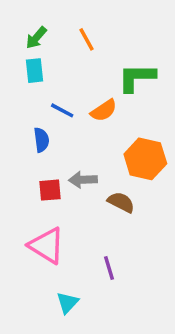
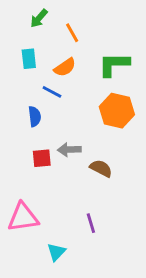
green arrow: (36, 38) -> (39, 18), moved
orange semicircle: (104, 110) -> (65, 67), moved
orange hexagon: (145, 159) -> (117, 111), moved
pink triangle: (47, 246) -> (23, 217), moved, turned -40

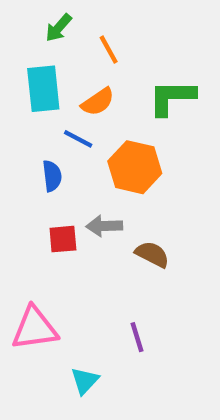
cyan rectangle: (29, 59) -> (43, 89), size x1.5
orange hexagon: (117, 111) -> (135, 167), moved

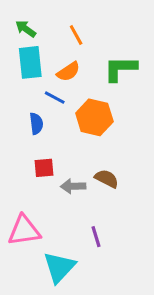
green arrow: (59, 28) -> (26, 29), moved, turned 85
gray arrow: (104, 226) -> (73, 186), moved
cyan triangle: (85, 381) -> (59, 267), size x1.6

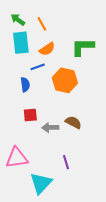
orange line: (76, 35) -> (42, 24), moved
blue line: (55, 98) -> (38, 67), turned -48

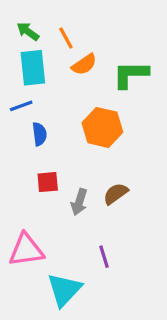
orange semicircle: (47, 49) -> (84, 64), moved
blue line: (38, 67) -> (21, 106), moved
brown semicircle: (73, 122) -> (116, 194), turned -63
gray arrow: (50, 128) -> (79, 202), turned -70

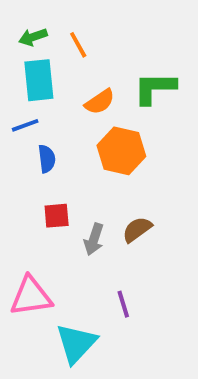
green arrow: (28, 31) -> (33, 37), turned -55
orange semicircle: (84, 64) -> (100, 102), moved

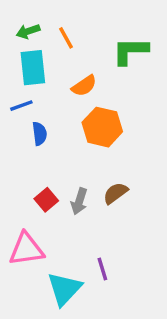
green L-shape: (155, 88) -> (130, 51), moved
red square: (57, 216) -> (46, 200), moved, turned -35
purple line: (123, 304) -> (102, 269), moved

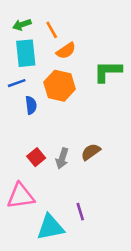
green L-shape: (130, 51) -> (108, 71), moved
orange semicircle: (84, 86) -> (66, 51), moved
orange hexagon: (102, 127) -> (60, 86), moved
cyan triangle: (64, 289) -> (50, 227), turned 36

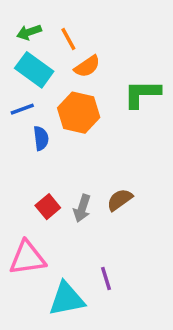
cyan rectangle: (26, 53) -> (34, 70), turned -48

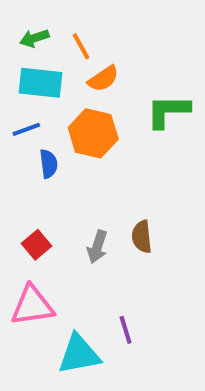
cyan rectangle: (34, 70) -> (40, 83), turned -30
brown semicircle: (120, 200) -> (142, 237), turned -60
red square: (48, 207) -> (36, 245), moved

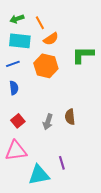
blue semicircle: (49, 164) -> (14, 88), moved

